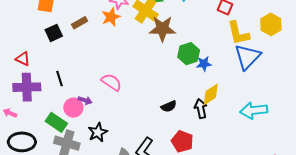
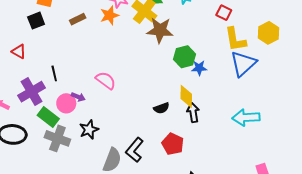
black square: (54, 33) -> (36, 21), moved
purple cross: (27, 87) -> (32, 92), moved, turned -32
yellow diamond: (211, 94) -> (186, 96), moved, turned -60

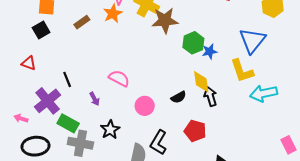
yellow L-shape: (235, 39) -> (242, 71), moved
purple arrow: (78, 97) -> (95, 99), turned 48
pink circle: (66, 103) -> (145, 106), moved

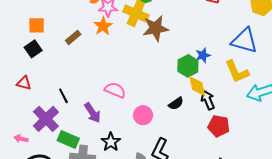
blue triangle: (252, 41) -> (244, 41), turned -48
green hexagon: (193, 43) -> (188, 66), moved
purple arrow: (95, 99) -> (92, 113), size x1.5
red pentagon: (195, 131) -> (219, 126), moved

